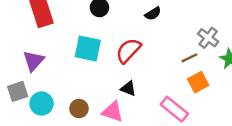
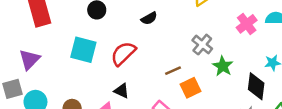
brown line: (189, 58) -> (173, 71), moved

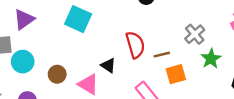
red semicircle: (123, 54) -> (135, 45), moved, turned 108

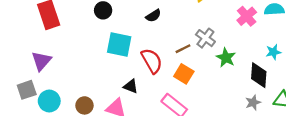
cyan square: (78, 19) -> (119, 44), moved
brown line: (162, 55) -> (183, 49), moved
orange square: (176, 74) -> (184, 74), moved, turned -30

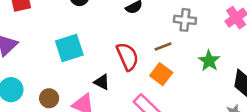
gray cross: (205, 38) -> (185, 20), moved, turned -36
cyan square: (119, 44) -> (69, 48), moved, turned -35

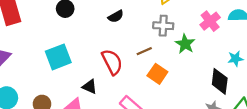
green star: (209, 61) -> (185, 44), moved
orange square: (161, 74) -> (157, 74), moved

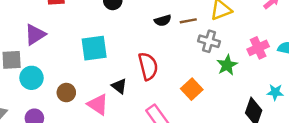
brown line: (144, 51) -> (188, 21), moved

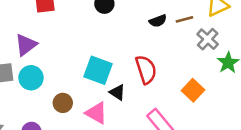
gray cross: (209, 41) -> (208, 39), turned 30
cyan square: (94, 48) -> (98, 70), moved, turned 32
cyan circle: (31, 78) -> (31, 78), moved

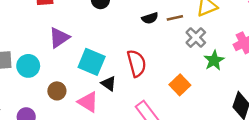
purple triangle: (26, 45) -> (59, 38), moved

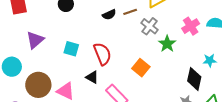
cyan square: (92, 62) -> (71, 49), moved, size x0.7
black triangle: (109, 83) -> (92, 77), moved
brown circle: (57, 91) -> (38, 85), size x1.6

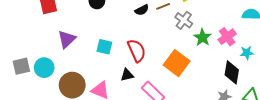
pink cross: (191, 26) -> (227, 37), moved
orange square: (141, 68) -> (177, 63), size x1.4
black triangle: (92, 77) -> (127, 75), turned -40

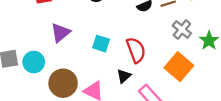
gray cross: (184, 20) -> (182, 29), moved
black triangle: (127, 75) -> (124, 76), turned -32

